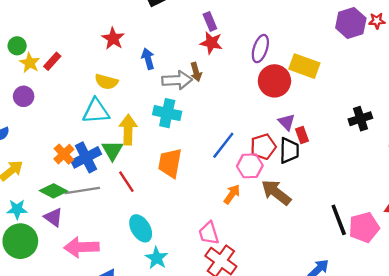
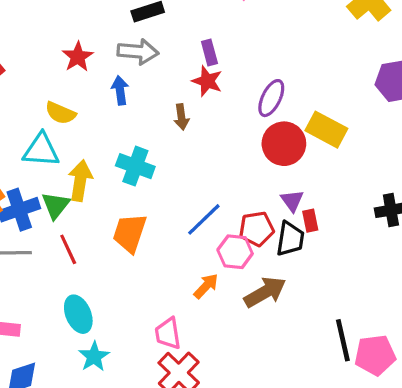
gray arrow: (177, 80) -> (138, 52), moved
brown arrow: (276, 192) -> (265, 292), turned 104

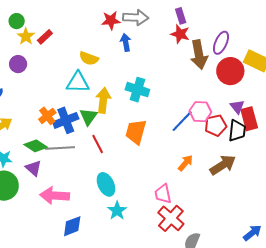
red star: (78, 57) -> (111, 20), moved, turned 30
brown arrow: (181, 117) -> (199, 55), moved, size x1.8
red rectangle: (310, 221) -> (249, 119), size x1.6
pink hexagon: (235, 252) -> (200, 112), moved

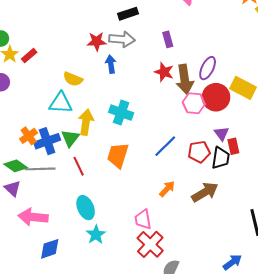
red star: (180, 34) -> (164, 72), moved
pink hexagon: (200, 112) -> (194, 103), moved
red rectangle: (249, 119) -> (233, 146), size x0.7

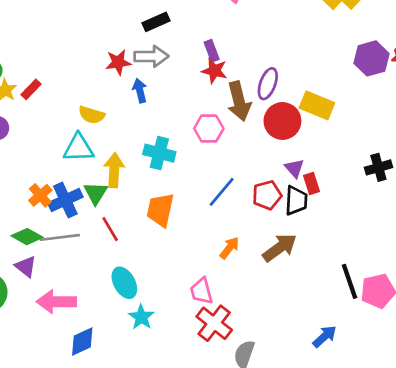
red star: (164, 72) -> (214, 71), moved
pink hexagon: (194, 103) -> (209, 128), moved

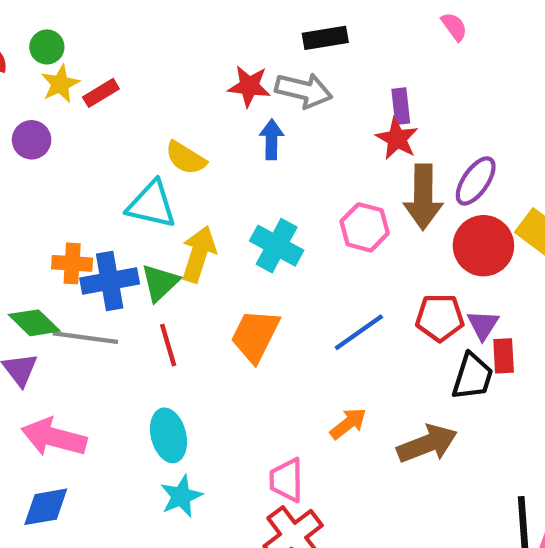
orange cross: (40, 195) -> (72, 263), turned 30
red pentagon: (267, 195) -> (440, 318), moved
blue diamond: (82, 342) -> (46, 507), moved

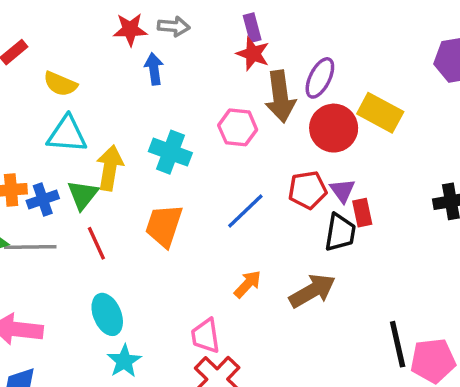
gray arrow: (304, 90) -> (174, 26), size x0.7
yellow semicircle: (186, 158) -> (60, 84), moved
blue cross: (110, 281) -> (43, 199), size x0.7

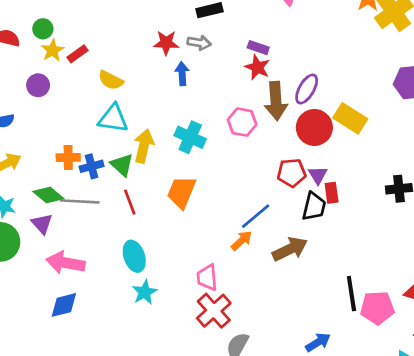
purple rectangle: (252, 28) -> (258, 48), turned -60
green triangle: (83, 195) -> (122, 165), turned -30
blue line: (245, 211) -> (256, 216), moved

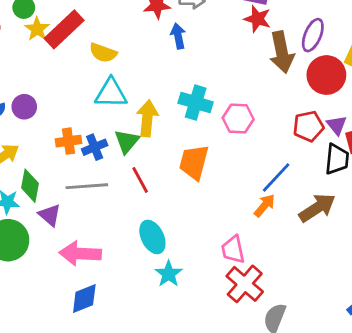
red rectangle: (77, 54) -> (64, 29), size x1.8
purple circle: (38, 85) -> (24, 107), moved
pink hexagon: (242, 122) -> (238, 119), moved
green triangle: (122, 165) -> (127, 141), turned 35
green diamond: (48, 195) -> (30, 186), moved, turned 68

